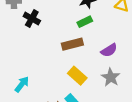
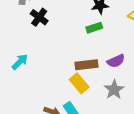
brown rectangle: (72, 44) -> (87, 65), moved
cyan arrow: (22, 84) -> (20, 62), moved

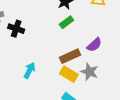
cyan arrow: (20, 62) -> (30, 70), moved
gray star: (114, 90) -> (89, 72), moved

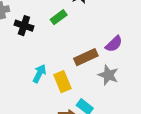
green rectangle: (66, 22) -> (59, 17), moved
yellow rectangle: (69, 74) -> (62, 82), moved, turned 36

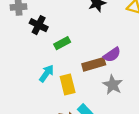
green rectangle: (59, 17) -> (62, 43), moved
purple semicircle: (114, 44) -> (112, 55), moved

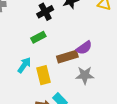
black cross: (39, 25) -> (45, 12), moved, turned 35
gray star: (113, 85) -> (85, 75), turned -30

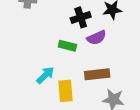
green rectangle: (38, 37) -> (67, 46), turned 32
purple semicircle: (84, 48) -> (96, 38), moved

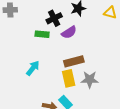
green rectangle: (67, 46) -> (42, 34), moved
yellow rectangle: (66, 91) -> (69, 78), moved

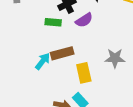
brown rectangle: (74, 61) -> (62, 53), moved
gray star: (90, 80) -> (115, 58), moved

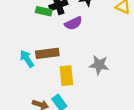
green rectangle: (53, 22) -> (44, 11), moved
cyan arrow: (43, 61) -> (27, 59), turned -78

